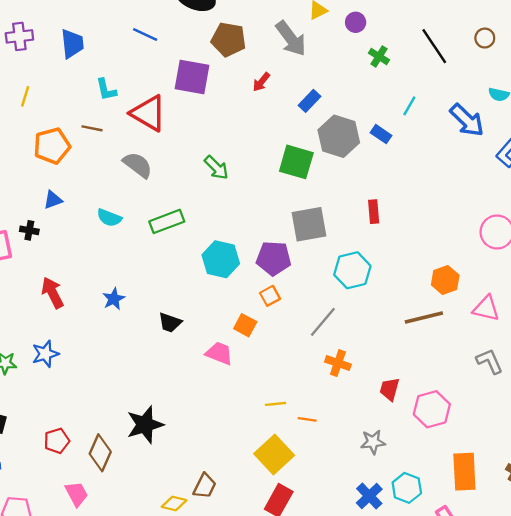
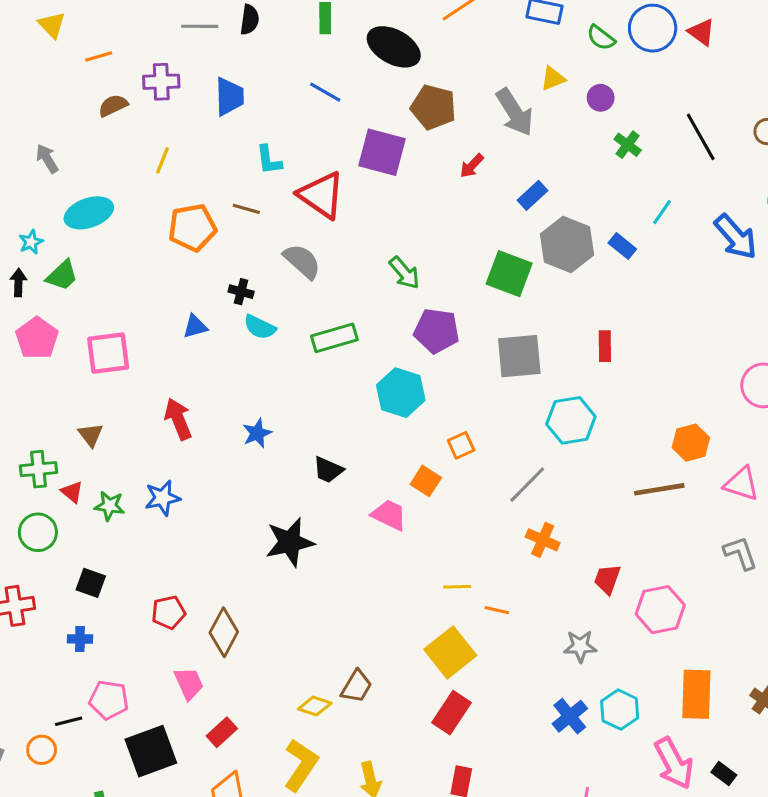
blue triangle: (53, 200) -> (195, 326), moved
black cross: (29, 230) -> (241, 292), moved
purple pentagon: (274, 258) -> (437, 331), moved
black star: (145, 425) -> (290, 542), moved

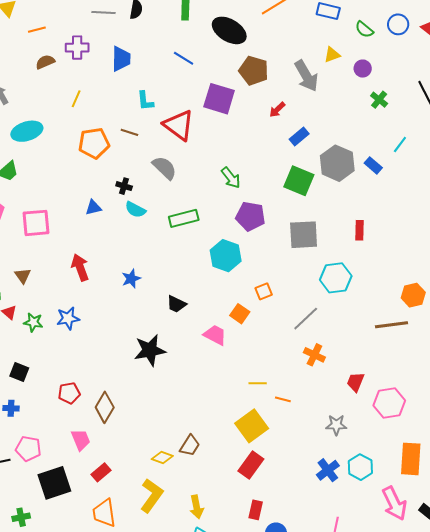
blue circle: (653, 28) -> (398, 24), size x0.7
blue rectangle: (532, 195) -> (299, 136), moved

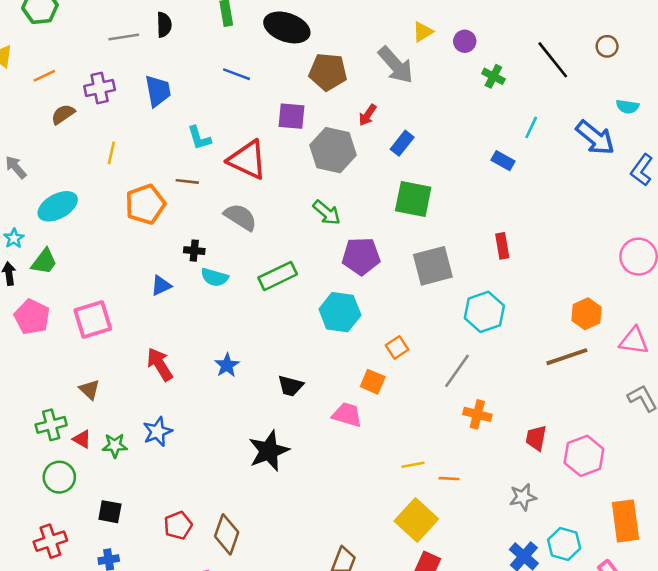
purple square: (219, 99) -> (292, 116), size x0.7
gray hexagon: (337, 163) -> (333, 150), moved

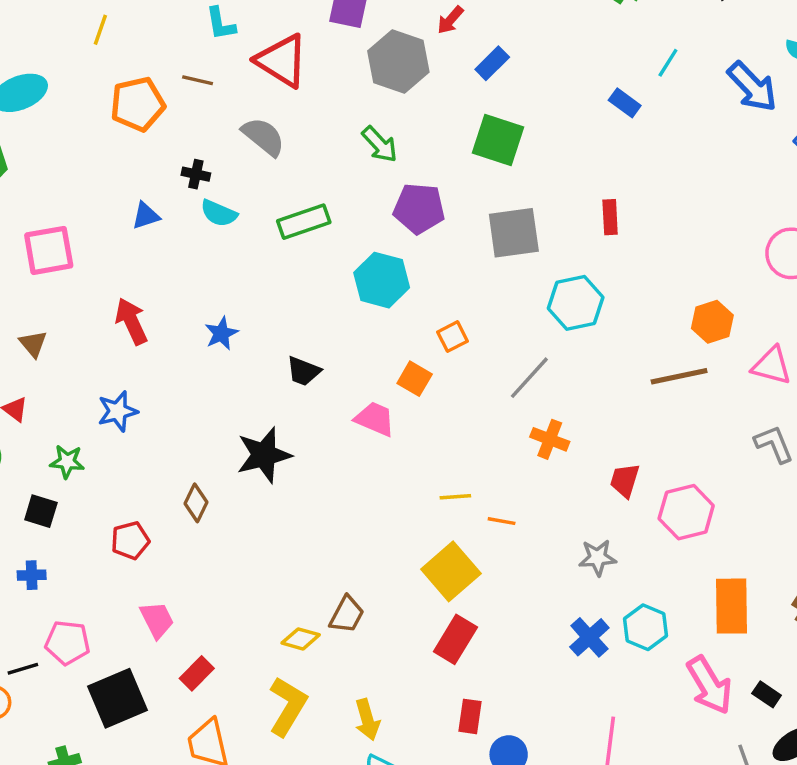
green star: (115, 445) -> (67, 462), moved
brown diamond: (227, 534) -> (196, 503), moved, size x0.7

